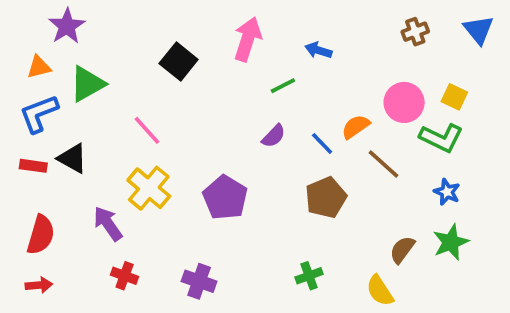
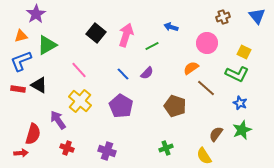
pink arrow: (248, 39) -> (126, 35), moved
pink circle: (404, 102) -> (207, 43), moved
blue line: (322, 143) -> (123, 74), moved
brown pentagon: (326, 197) -> (175, 106), turned -30
red semicircle: (41, 235) -> (33, 134), moved

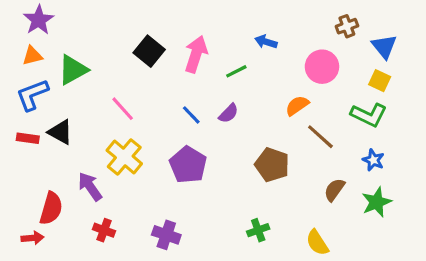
purple star: (36, 14) -> (39, 20), moved
blue triangle: (257, 16) -> (384, 46), moved
brown semicircle: (216, 134) -> (334, 190), moved

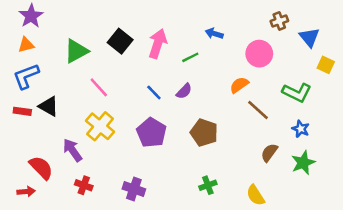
green triangle: (73, 70) -> (76, 51), moved
yellow square: (380, 81) -> (326, 65), moved
brown pentagon: (272, 165) -> (204, 133), moved
red semicircle: (51, 208) -> (41, 168), turned -60

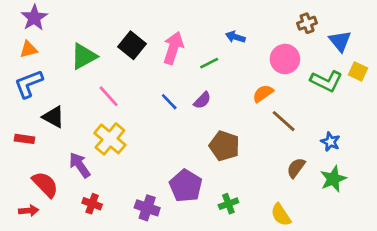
green L-shape: (297, 92) -> (326, 81), moved
red rectangle: (22, 111) -> (25, 139), moved
purple pentagon: (151, 133) -> (186, 186), moved

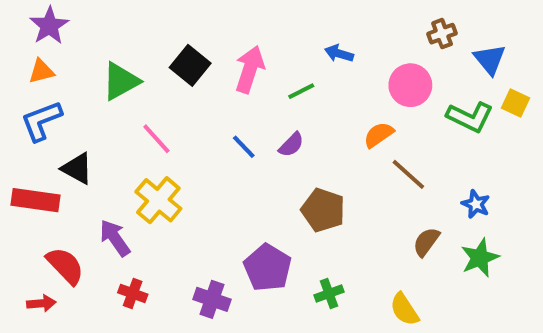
red rectangle: (25, 139) -> (35, 200), size x1.6

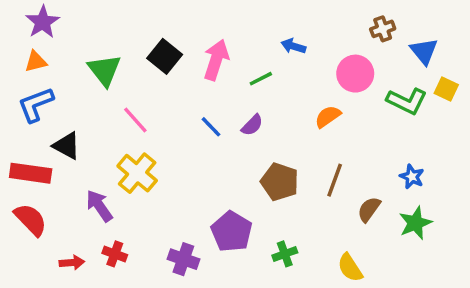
green triangle: (121, 81) -> (104, 70), turned -39
brown line: (408, 174) -> (335, 180), moved, turned 68
red semicircle: (65, 266) -> (31, 220), moved
red arrow: (41, 303) -> (72, 263), moved

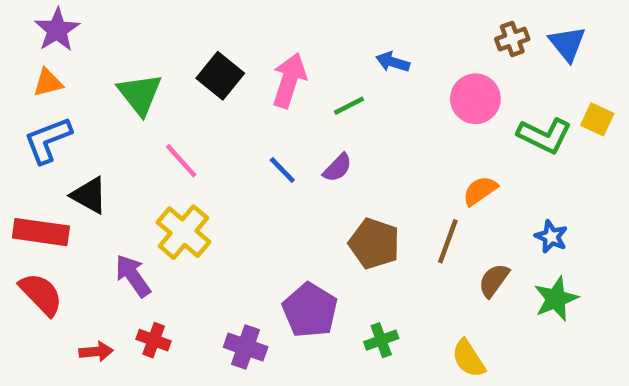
blue triangle: (424, 51) -> (567, 44), moved
orange semicircle: (328, 117) -> (480, 191), moved

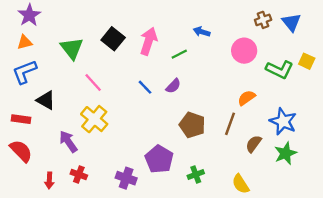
red rectangle: (41, 232) -> (21, 119), size x0.7
blue star: (551, 237) -> (283, 121), size x1.6
red arrow: (96, 352) -> (49, 180), turned 98

